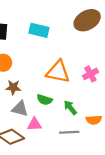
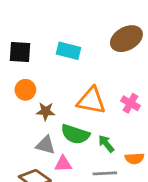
pink cross: (90, 74) -> (130, 103), turned -32
brown star: (13, 87) -> (46, 111), moved
green semicircle: (45, 100) -> (75, 134), size x1.5

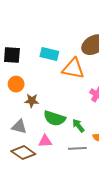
orange triangle: (91, 101) -> (73, 68), moved
gray triangle: (46, 145) -> (19, 127), moved

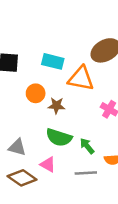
orange circle: (16, 84) -> (36, 93), moved
brown star: (32, 101) -> (56, 106), moved
pink triangle: (45, 141) -> (48, 164), turned 32

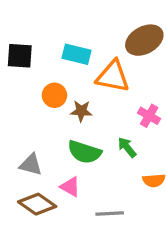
green arrow: (87, 146) -> (127, 147), moved
gray line: (86, 173) -> (110, 214), moved

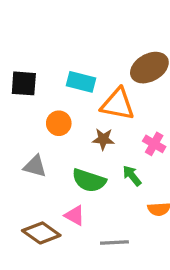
brown star: (81, 111) -> (103, 139), moved
gray triangle: (31, 165) -> (35, 166), moved

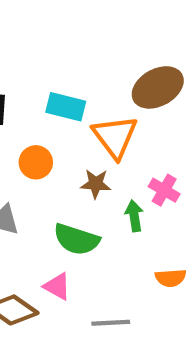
orange triangle: (118, 104) -> (115, 137), turned 42
green arrow: (132, 176) -> (134, 216), moved, turned 30

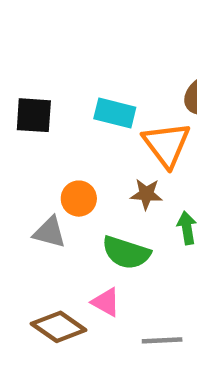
orange circle: (36, 162) -> (79, 199), moved

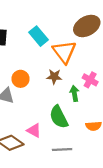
cyan rectangle: (115, 113) -> (38, 36), turned 36
green semicircle: (126, 253) -> (59, 117), moved, turned 45

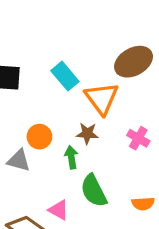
green arrow: (74, 93) -> (71, 157), moved

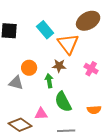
pink triangle: (59, 210) -> (41, 114), turned -32

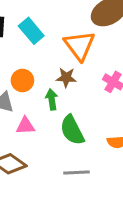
cyan rectangle: (45, 30) -> (31, 31), moved
pink triangle: (41, 114) -> (25, 126), moved

